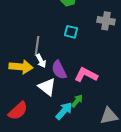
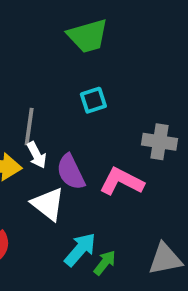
gray cross: (106, 21) -> (160, 142), moved
cyan square: (71, 32) -> (93, 100), turned -32
green arrow: (77, 101) -> (105, 263), moved

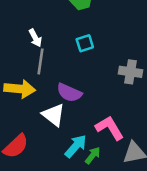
white arrow: (37, 155) -> (35, 38), moved
purple semicircle: (71, 172) -> (69, 93), turned -40
pink L-shape: (122, 181) -> (110, 128), moved, turned 32

